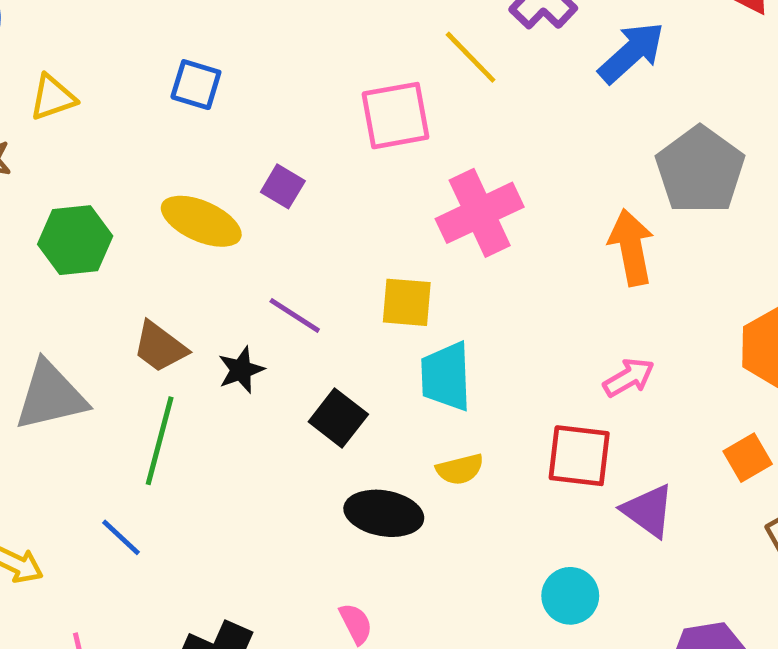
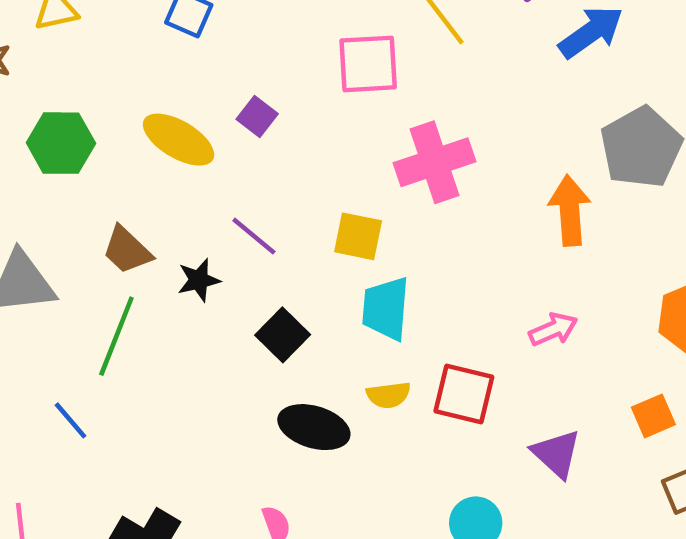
red square: (579, 456) -> (464, 394), moved

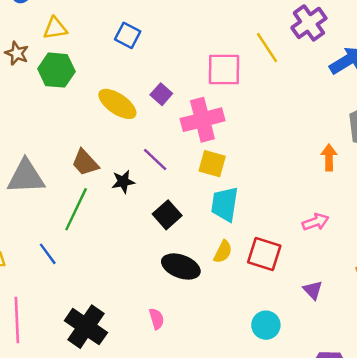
green hexagon: (61, 143) -> (56, 70), moved
pink cross: (434, 162) -> (202, 120), moved
orange arrow: (570, 210) -> (329, 157), size x0.7
yellow semicircle: (388, 395) -> (223, 252), turned -60
purple triangle: (556, 454) -> (313, 290), size x0.7

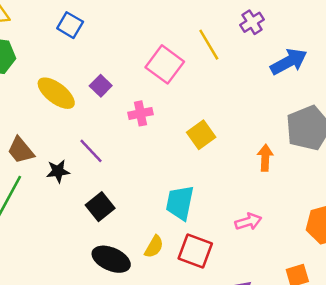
purple cross: (309, 23) -> (252, 22), size x0.7
pink square: (224, 70) -> (165, 64), turned 33
pink cross: (202, 120) -> (140, 113), size x0.6
yellow square: (212, 164) -> (201, 135), moved, turned 36
cyan trapezoid: (225, 204) -> (180, 203), moved

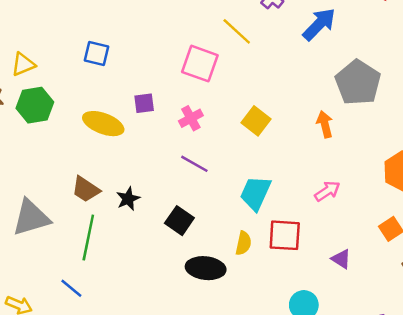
purple square: (101, 86) -> (144, 103), turned -35
purple line: (91, 151) -> (194, 164), moved
cyan trapezoid: (180, 203) -> (255, 193), turned 30

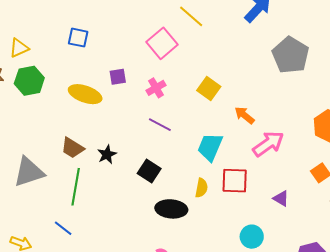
pink square: (200, 64) -> (162, 43), turned 32
orange arrow: (325, 124) -> (244, 115), moved, turned -35
pink arrow: (327, 191) -> (268, 144), size x1.5

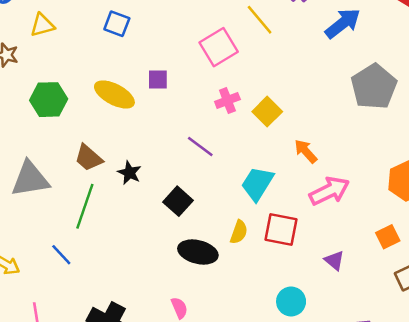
green hexagon: (29, 81) -> (49, 100), moved
pink cross: (156, 88) -> (227, 100), moved
black star: (107, 154) -> (129, 173), turned -30

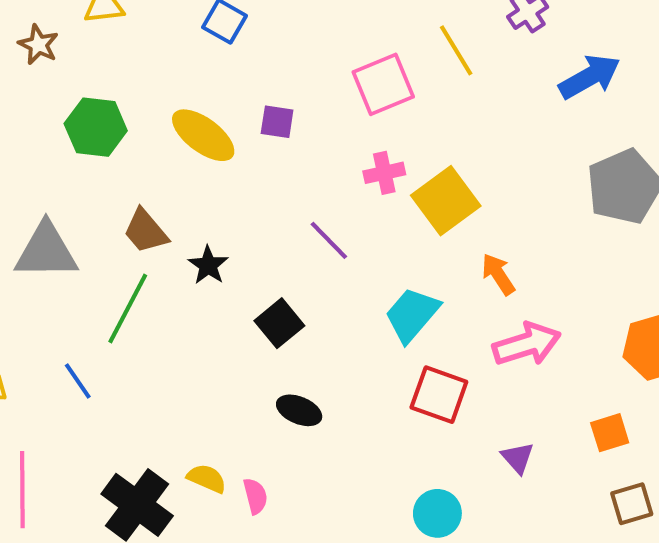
yellow square: (267, 112) -> (446, 201), size x1.4
yellow semicircle: (239, 232) -> (207, 478), moved, turned -95
black ellipse: (198, 252) -> (299, 410), size x0.7

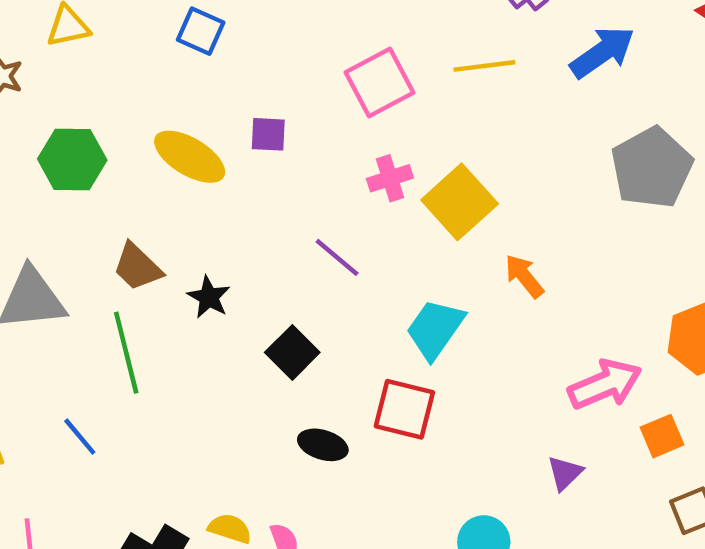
yellow line: (456, 50) -> (484, 66), moved, turned -60
green line: (128, 309) -> (126, 353), turned -36
pink arrow: (527, 344) -> (605, 384), moved
red square: (439, 395) -> (404, 409), moved
purple triangle: (518, 458) -> (565, 473), turned 33

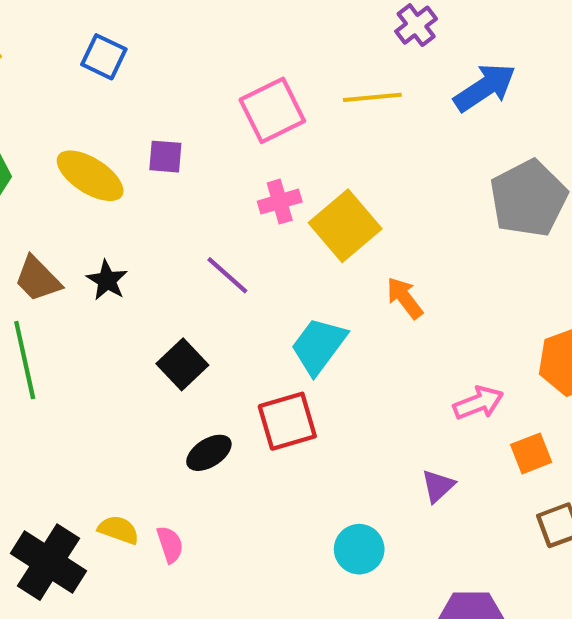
black star: (209, 297) -> (107, 280), moved
pink arrow: (605, 384) -> (478, 403), size x0.7
red square: (404, 409) -> (287, 421), turned -32
black ellipse: (323, 445) -> (209, 453), turned -51

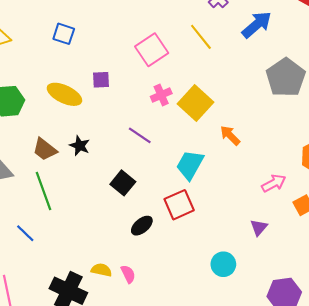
yellow line: (372, 97) -> (201, 37), turned 64

